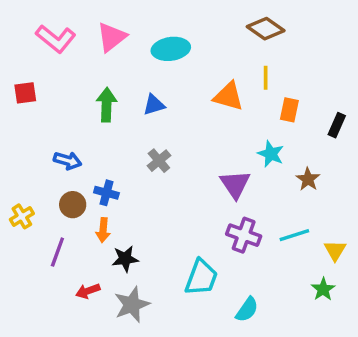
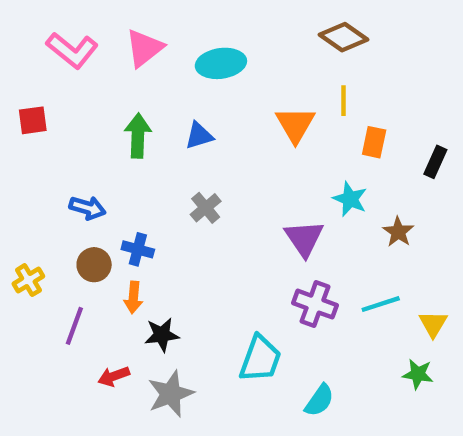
orange triangle: (228, 96) -> (295, 125), turned 44
green star: (323, 289) -> (418, 374), turned -30

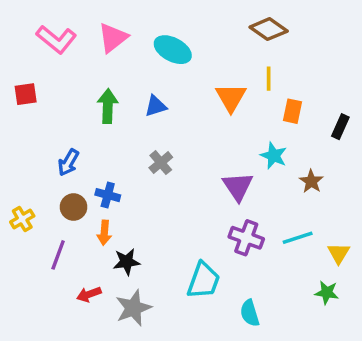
cyan ellipse: (221, 63) -> (173, 50), turned 36
blue arrow: (87, 208) -> (68, 163), turned 104
cyan semicircle: (319, 400) -> (250, 313), turned 128

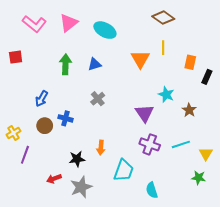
orange rectangle: (292, 111) -> (190, 62), moved
orange arrow: (104, 233) -> (101, 148), moved
purple line: (58, 255) -> (25, 155), moved

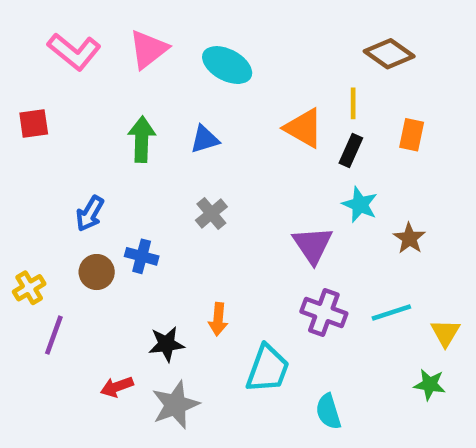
brown diamond: (163, 18) -> (389, 54), moved
orange triangle: (140, 59) -> (304, 128), turned -30
black rectangle: (207, 77) -> (351, 151), moved

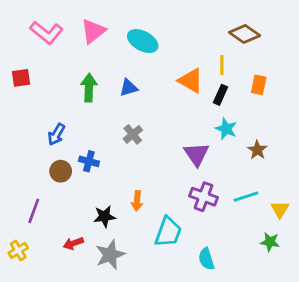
yellow cross: (29, 288) -> (18, 250), moved

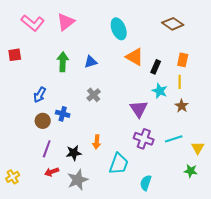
cyan ellipse: (143, 41) -> (119, 29), moved, turned 40
yellow line: (222, 65) -> (180, 82), moved
purple line: (34, 211) -> (47, 149), moved
cyan semicircle: (206, 259) -> (146, 183), turned 35

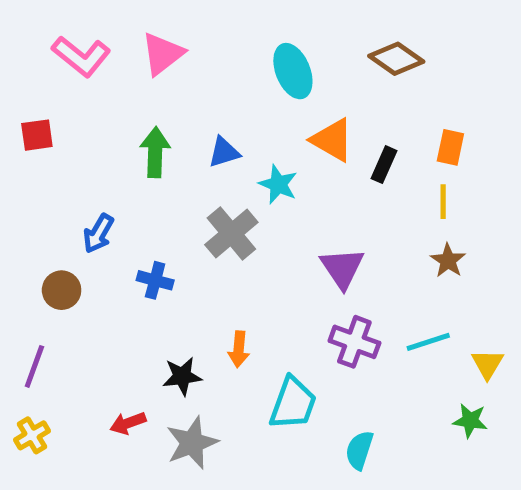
brown diamond: (173, 24) -> (396, 59), moved
cyan star: (160, 91) -> (278, 184), moved
gray cross: (94, 95) -> (231, 234), size x1.5
brown circle: (43, 121) -> (62, 290), moved
purple line: (47, 149) -> (34, 366), moved

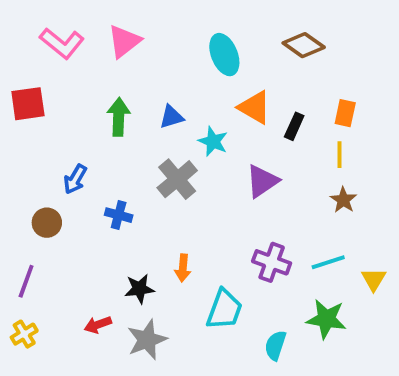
red square: (37, 135) -> (28, 104), size x1.4
purple triangle: (342, 268) -> (262, 181), moved, turned 30
green star: (470, 421) -> (326, 319), moved, size x1.5

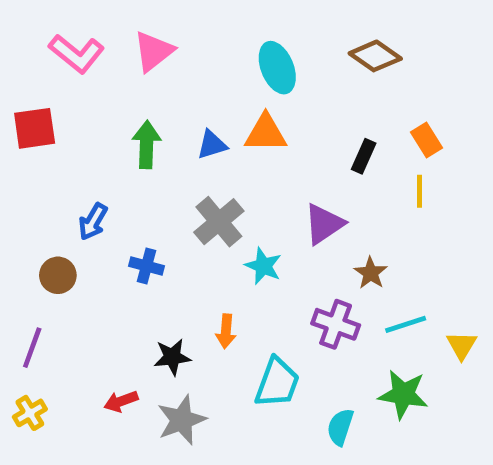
orange triangle: (255, 107) -> (266, 133), moved, turned -30
orange rectangle: (345, 113) -> (427, 140), turned -44
cyan star: (213, 141) -> (263, 266), moved
brown star: (343, 200) -> (371, 273), moved

